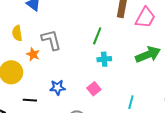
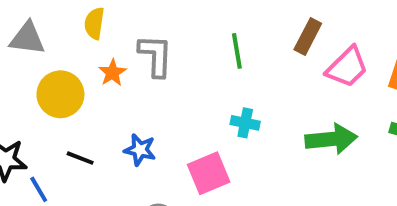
green line: (97, 36) -> (237, 51), moved, turned -48
pink square: (94, 89) -> (209, 173), size x1.5

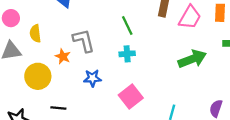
yellow semicircle: (94, 23) -> (35, 34), moved
cyan cross: (245, 123) -> (127, 54), moved
blue star: (140, 150) -> (92, 78), moved

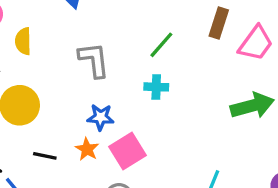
green line: (127, 25) -> (161, 45), turned 60
orange star: (63, 56) -> (87, 149), moved
pink square: (131, 96) -> (127, 151), moved

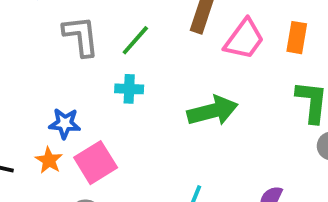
gray L-shape: (94, 60) -> (81, 36), moved
green arrow: (252, 106) -> (213, 111), moved

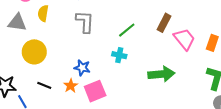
gray L-shape: (81, 36) -> (85, 22), moved
pink trapezoid: (244, 39) -> (184, 39), turned -85

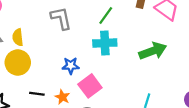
yellow semicircle: (43, 13) -> (18, 37), moved
cyan cross: (119, 55) -> (105, 43), size x1.5
orange star: (71, 86) -> (62, 97), moved

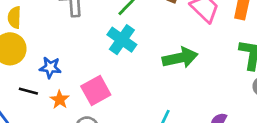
cyan cross: (105, 43) -> (122, 40), turned 30
blue star: (71, 66) -> (50, 67), moved

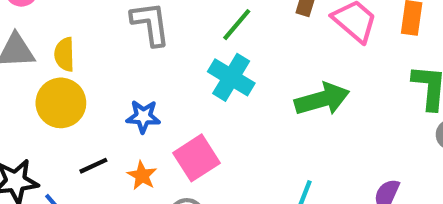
blue star: (50, 67) -> (143, 117), moved
black line: (28, 91) -> (93, 166), turned -36

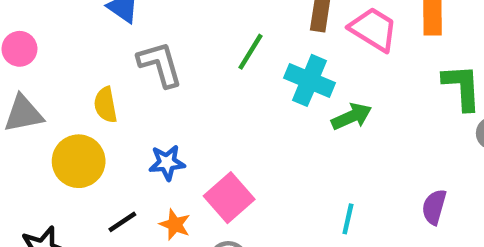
yellow semicircle: (64, 54) -> (106, 105), moved
cyan cross: (231, 77) -> (309, 80), moved
green arrow: (322, 99) -> (352, 117), size x0.7

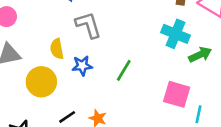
green line: (251, 52) -> (124, 70), moved
blue star: (167, 163) -> (82, 66), moved
pink square: (229, 198) -> (177, 94), moved, turned -32

